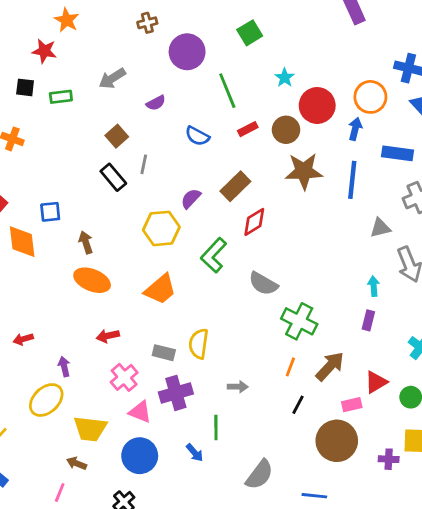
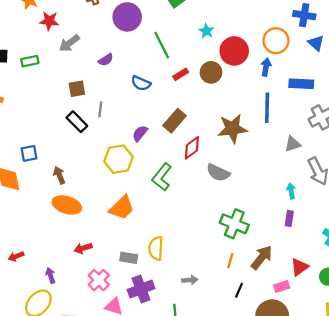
red star: (44, 51) -> (49, 21), moved
brown square: (117, 136) -> (77, 89), turned 36
brown star: (304, 171) -> (232, 129), moved
gray semicircle: (263, 284) -> (218, 173), moved

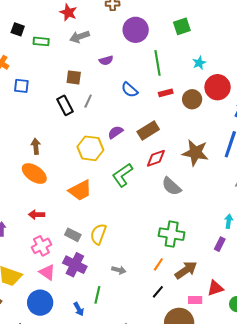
blue square: (29, 153) -> (21, 86), moved
green cross: (234, 224) -> (172, 234), turned -30
purple cross: (141, 289) -> (75, 265), turned 30

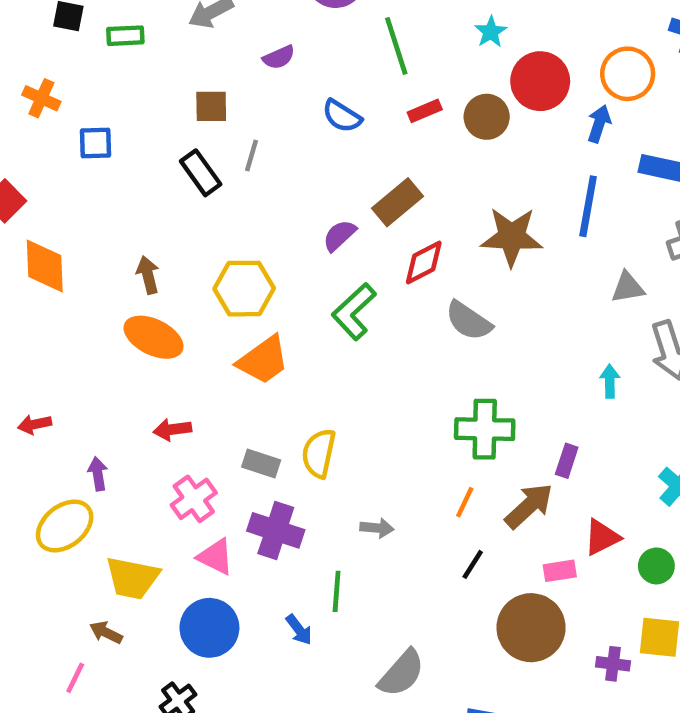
purple semicircle: (115, 132) -> (339, 235), moved
yellow hexagon: (90, 148) -> (244, 289), moved
purple rectangle: (220, 244) -> (567, 461), moved

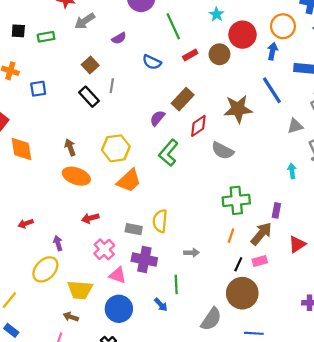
brown square: (211, 106) -> (90, 65), turned -35
blue line: (588, 206) -> (272, 90), turned -36
pink rectangle: (560, 571) -> (260, 261), moved
brown circle: (531, 628) -> (242, 293), moved

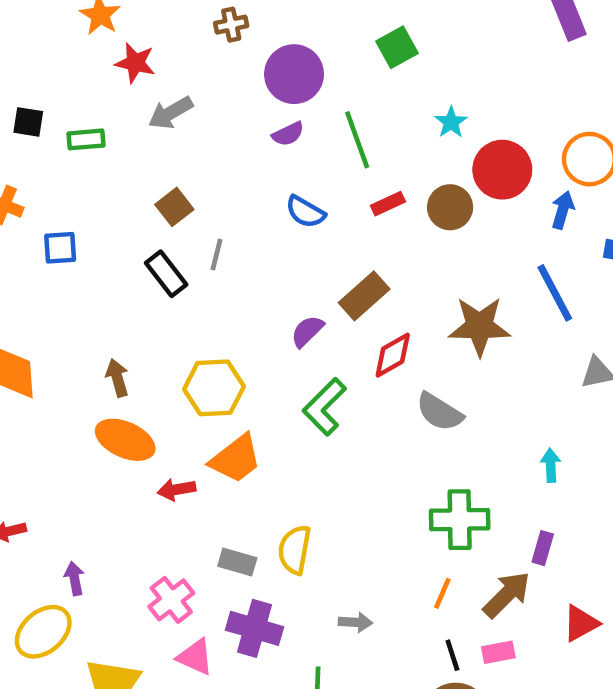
purple semicircle: (119, 38) -> (288, 134), moved
cyan arrow: (292, 171) -> (551, 465), moved
red arrow: (90, 218) -> (176, 490), moved
black line: (238, 264) -> (452, 655), turned -48

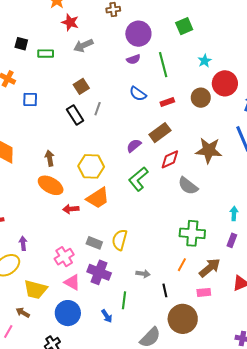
red rectangle: (388, 204) -> (167, 102), moved
purple rectangle: (543, 548) -> (232, 240), moved
black line: (452, 655) -> (165, 290), moved

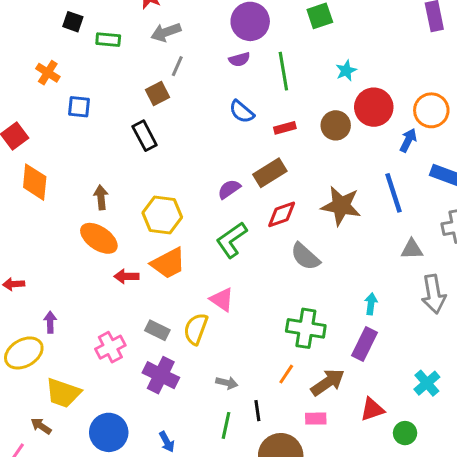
gray line: (98, 109) -> (177, 66), moved
purple rectangle: (232, 240) -> (364, 344), size x1.5
pink triangle: (72, 282) -> (222, 299), moved
green line: (124, 300) -> (226, 425), moved

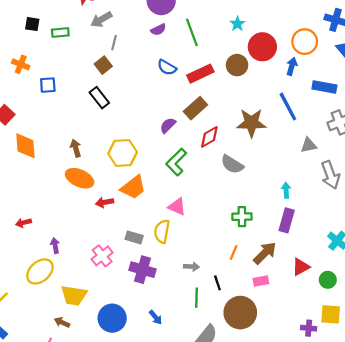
red rectangle: (285, 128) -> (200, 74), size x1.6
green cross: (306, 328) -> (242, 217), size x0.7

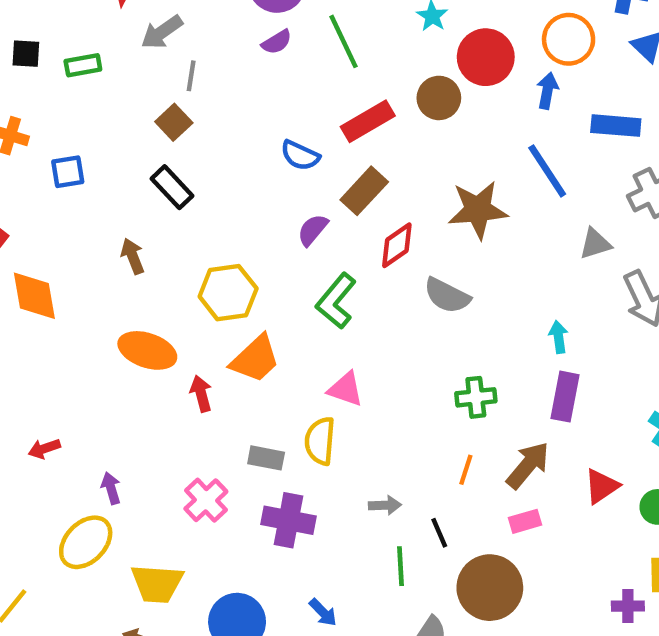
blue semicircle: (167, 67) -> (300, 155), moved
brown arrow: (76, 148) -> (133, 256), moved
red arrow: (105, 202) -> (201, 394), turned 90

